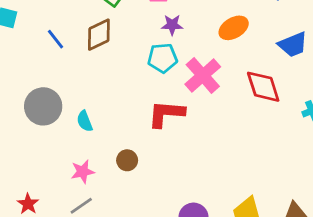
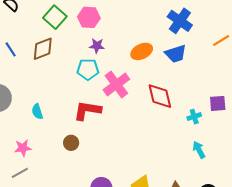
blue trapezoid: (293, 45) -> (176, 54), moved
cyan semicircle: (85, 121) -> (37, 111), moved
brown circle: (127, 160) -> (71, 143), moved

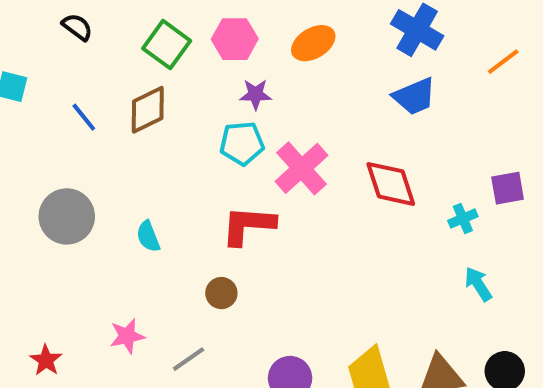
orange ellipse: (142, 51) -> (313, 43), moved
pink star: (23, 148) -> (127, 336), moved
gray line: (20, 173) -> (189, 359), moved

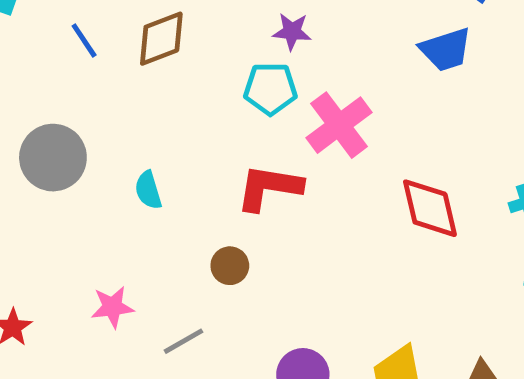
blue trapezoid: (414, 96) -> (446, 50), moved
red diamond: (391, 184) -> (430, 208), moved

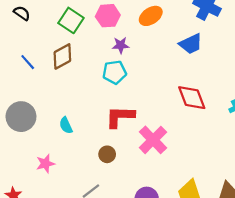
pink cross: (339, 125) -> (153, 140), moved
red diamond: (430, 208) -> (192, 98), moved
pink star: (112, 307) -> (45, 164), moved

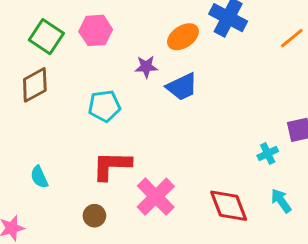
orange ellipse: (151, 16) -> (183, 37), moved
blue trapezoid: (191, 44) -> (182, 87), moved
purple star: (121, 45) -> (146, 67), moved
red diamond: (192, 98) -> (229, 206), moved

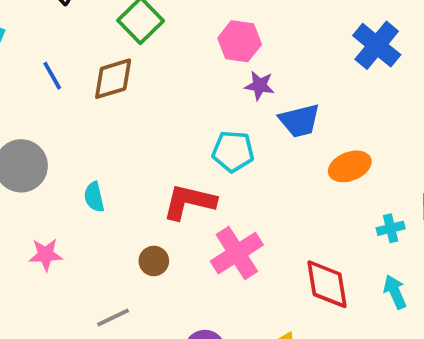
pink hexagon: (96, 30) -> (240, 41), moved
orange ellipse: (183, 37) -> (350, 166), moved
cyan pentagon: (104, 106) -> (233, 151), moved

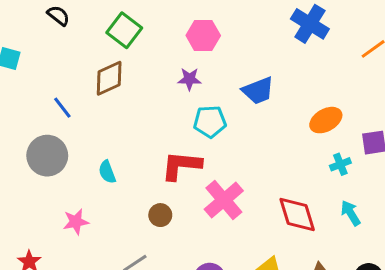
blue line: (52, 76) -> (62, 108), moved
purple star: (259, 86) -> (189, 79), moved
orange ellipse: (350, 166) -> (326, 120), moved

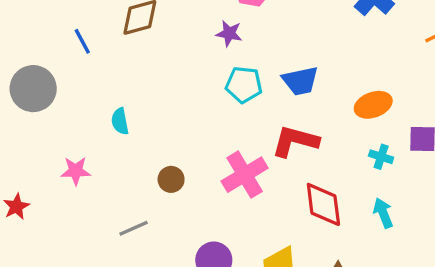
blue trapezoid: (258, 91) -> (300, 81), moved
gray circle: (47, 156) -> (33, 89), moved
cyan cross: (340, 164) -> (381, 157), turned 30
red L-shape: (181, 165) -> (295, 141), moved

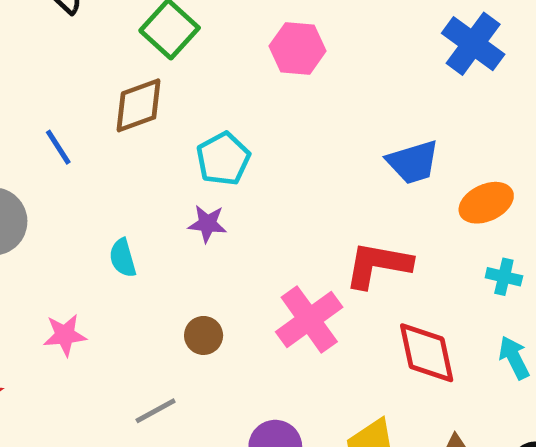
purple star: (229, 33) -> (207, 224), moved
blue trapezoid: (300, 81) -> (413, 162), moved
cyan pentagon: (244, 85) -> (223, 159), moved, turned -30

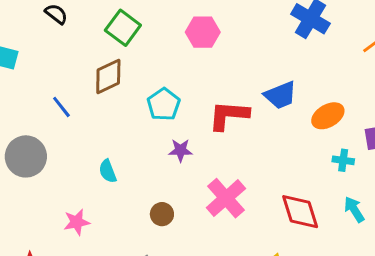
purple star: (207, 224) -> (180, 150), moved
red L-shape: (378, 265) -> (229, 115), moved

